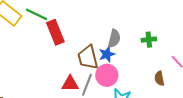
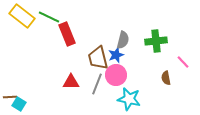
green cross: (149, 40) -> (156, 41), size x1.5
red triangle: (70, 84) -> (71, 82), moved

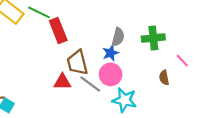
brown trapezoid: (98, 58) -> (77, 63), moved
gray line: (97, 84) -> (90, 84), turned -75

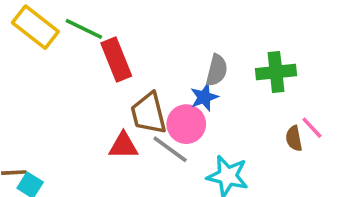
pink line: (182, 60) -> (312, 128), moved
pink circle: (111, 74) -> (186, 124), moved

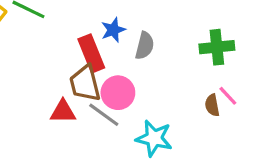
red rectangle: (116, 59) -> (91, 53), moved
green cross: (276, 72) -> (217, 47), moved
blue star: (204, 97) -> (113, 30), moved

